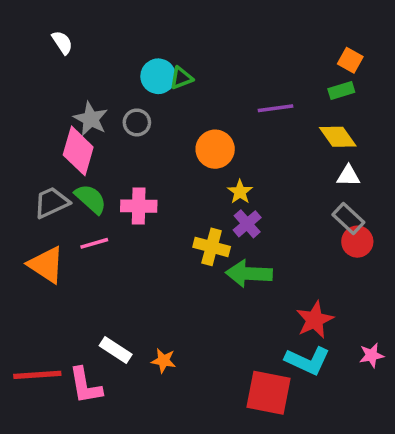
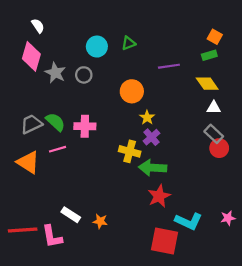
green triangle: (181, 78) -> (129, 43), moved
pink diamond: (78, 151) -> (31, 56), moved
red star: (315, 320) -> (159, 196), moved

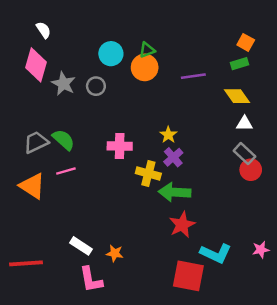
orange circle: (132, 91) -> (145, 67), moved
pink cross: (85, 126) -> (120, 146), moved
pink L-shape: (52, 237) -> (91, 280), moved

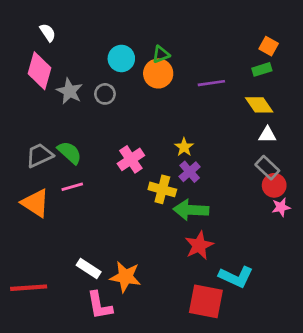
pink cross: (120, 146) -> (131, 159), turned -35
pink star: (261, 250) -> (281, 207), moved
orange star: (115, 253) -> (125, 277), size x1.6

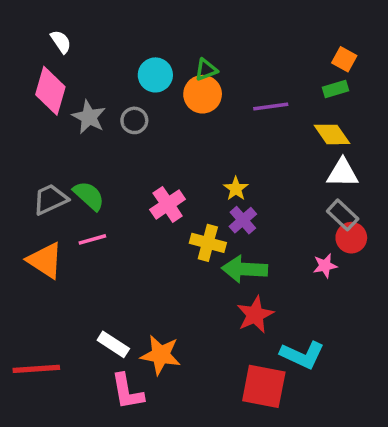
white triangle: (267, 135) -> (343, 173), size x1.4
pink star: (281, 207) -> (325, 266), moved

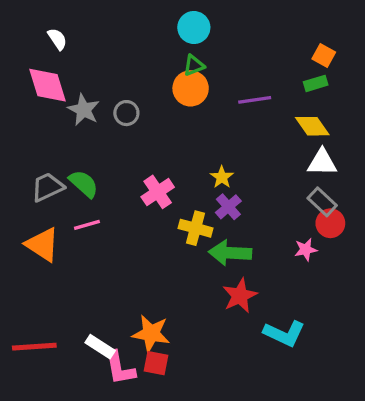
cyan circle: (155, 75) -> (194, 27), moved
pink diamond: (50, 91) -> (47, 85), turned -33
white rectangle: (113, 344) -> (100, 347), moved
red square: (264, 386) -> (156, 363), moved, size x0.6

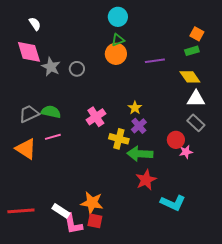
green semicircle: (84, 184) -> (51, 112), turned -30
red circle: (330, 223) -> (176, 140), moved

